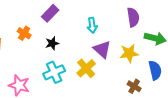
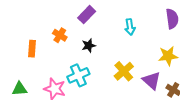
purple triangle: (102, 49) -> (152, 81), moved
cyan cross: (54, 72) -> (78, 75), moved

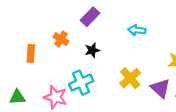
cyan arrow: (130, 27) -> (137, 30), turned 105

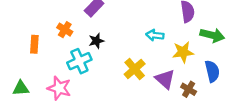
cyan arrow: (137, 30) -> (155, 35), moved
cyan cross: (81, 83) -> (79, 61), moved

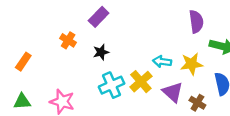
cyan arrow: (155, 35) -> (162, 62), moved
orange rectangle: (34, 44) -> (23, 62), moved, turned 30
cyan cross: (79, 61) -> (112, 85), moved

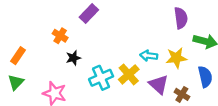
black star: (101, 52) -> (73, 58), moved
green triangle: (22, 102) -> (16, 82), moved, turned -42

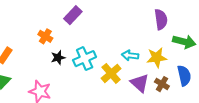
cyan cross: (101, 78) -> (85, 59), moved
brown cross: (182, 94) -> (162, 84), moved

